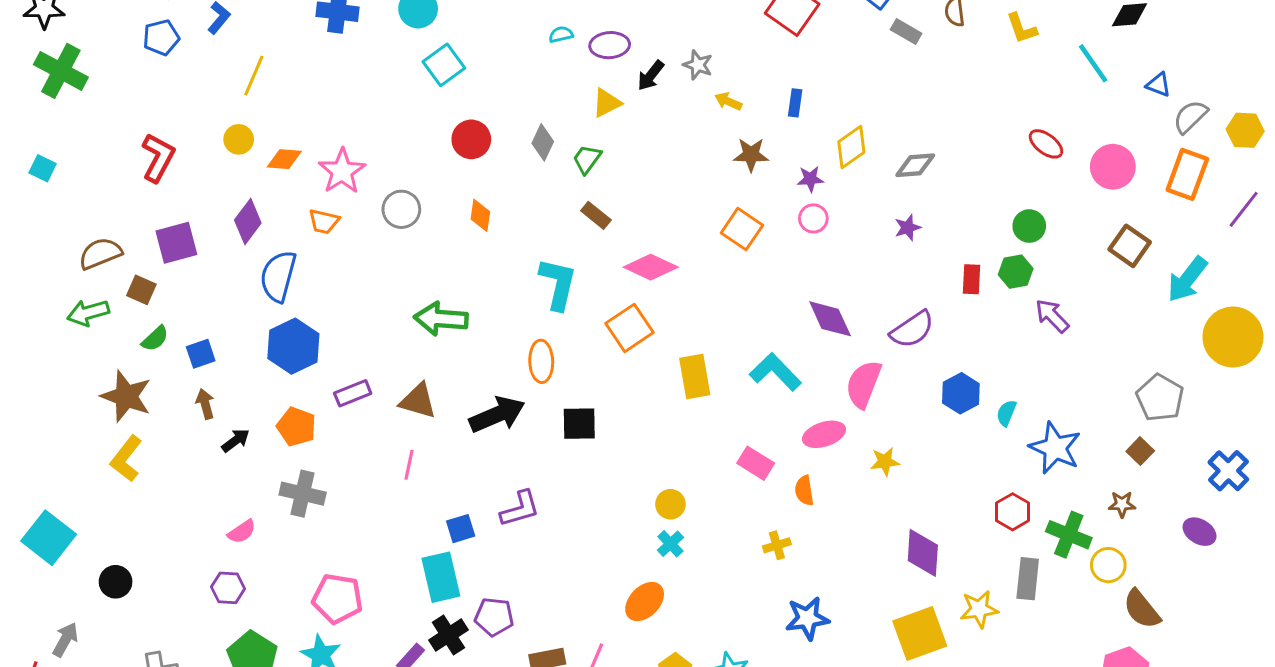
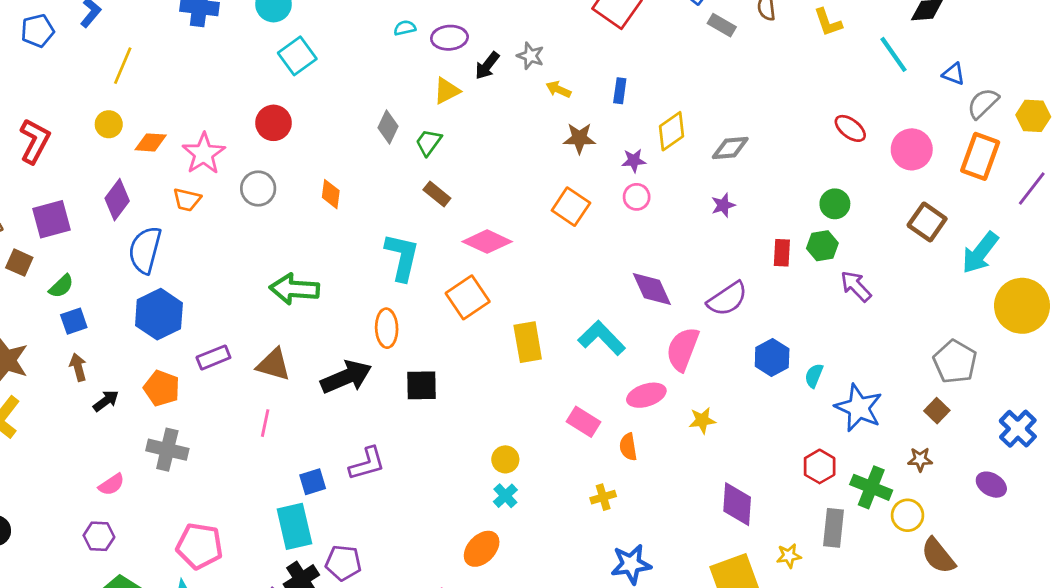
red circle: (471, 139) -> (274, 123), moved
green semicircle: (155, 339) -> (61, 286), moved
yellow star: (979, 609) -> (789, 556), size x0.7

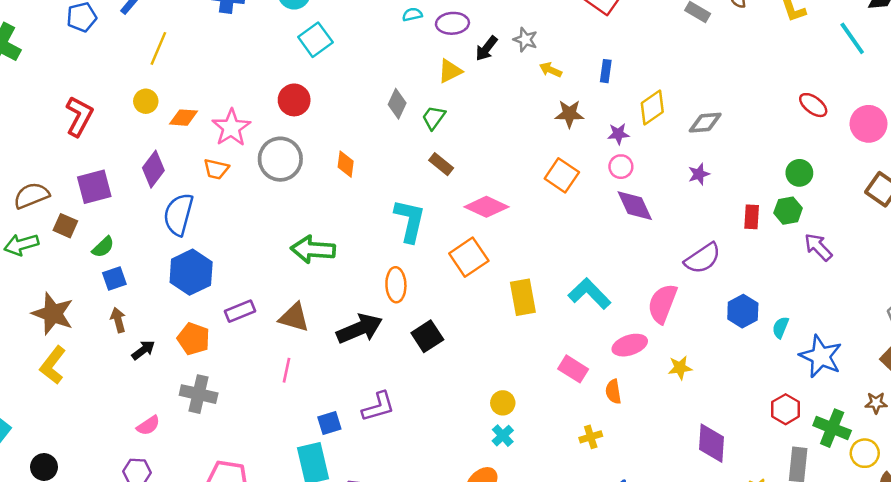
gray circle: (258, 188) -> (280, 159), size x1.4
purple diamond: (652, 289) -> (635, 206), moved
black square: (422, 385) -> (427, 336), turned -32

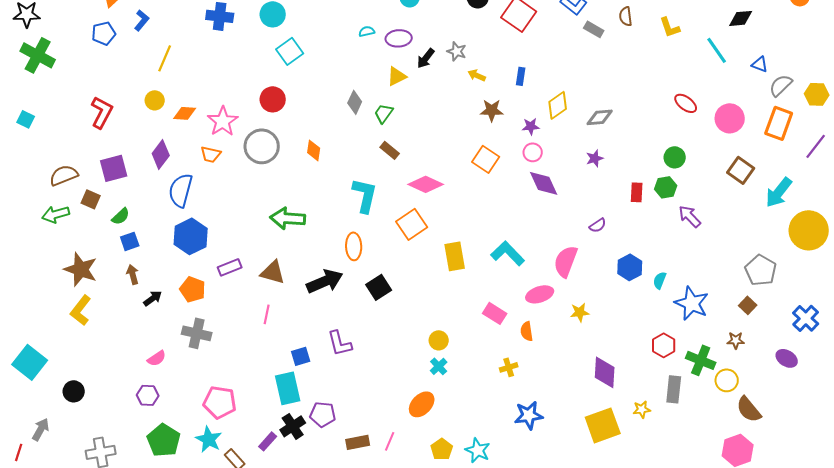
purple semicircle: (703, 258) -> (598, 225), size x0.6
purple L-shape: (378, 407) -> (340, 343), turned 92

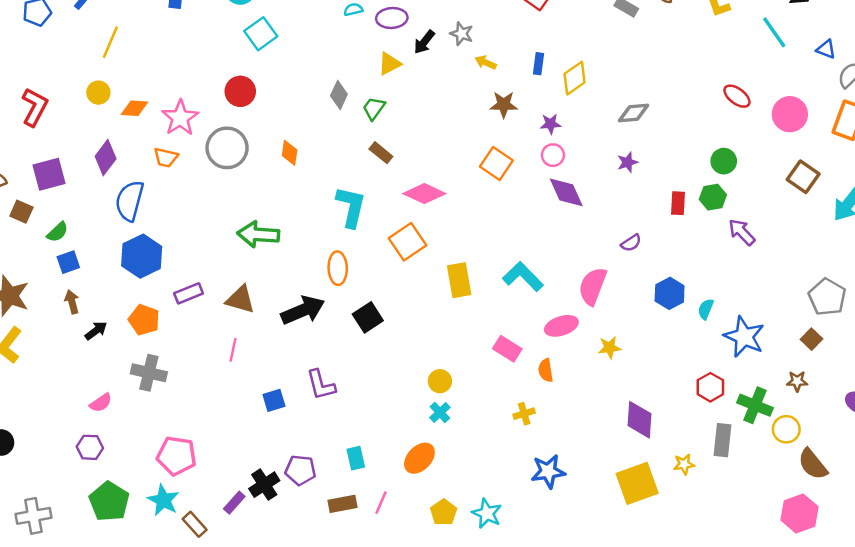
yellow diamond: (558, 105) -> (575, 78), moved
cyan rectangle: (288, 388) -> (356, 458), moved, size x0.6

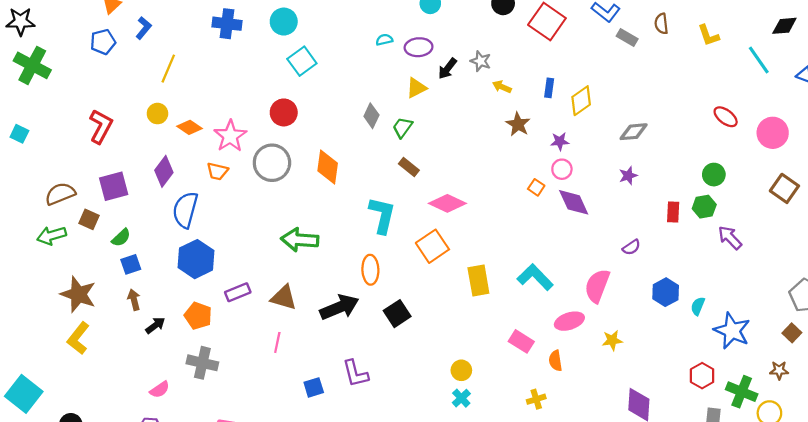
brown star: (504, 105) -> (518, 124), turned 30
orange diamond: (134, 108) -> (190, 127), turned 30
orange diamond: (290, 153) -> (328, 167), size x1.5
orange square: (496, 164) -> (536, 187), moved, size x0.6

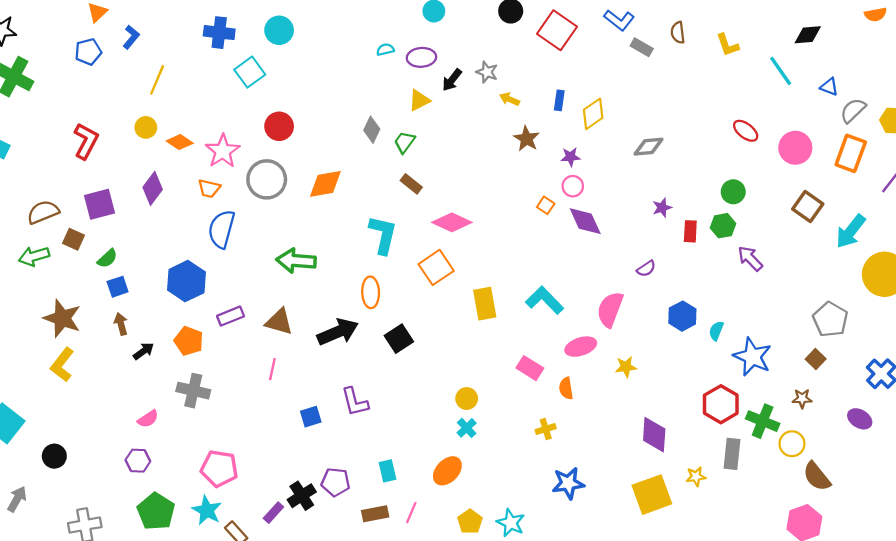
cyan square: (302, 61) -> (250, 72), moved
orange diamond: (328, 167) -> (325, 184), turned 72
purple star: (628, 176) -> (662, 208), moved
blue semicircle: (185, 210) -> (221, 229), moved
red hexagon: (702, 376) -> (721, 404), size x1.4

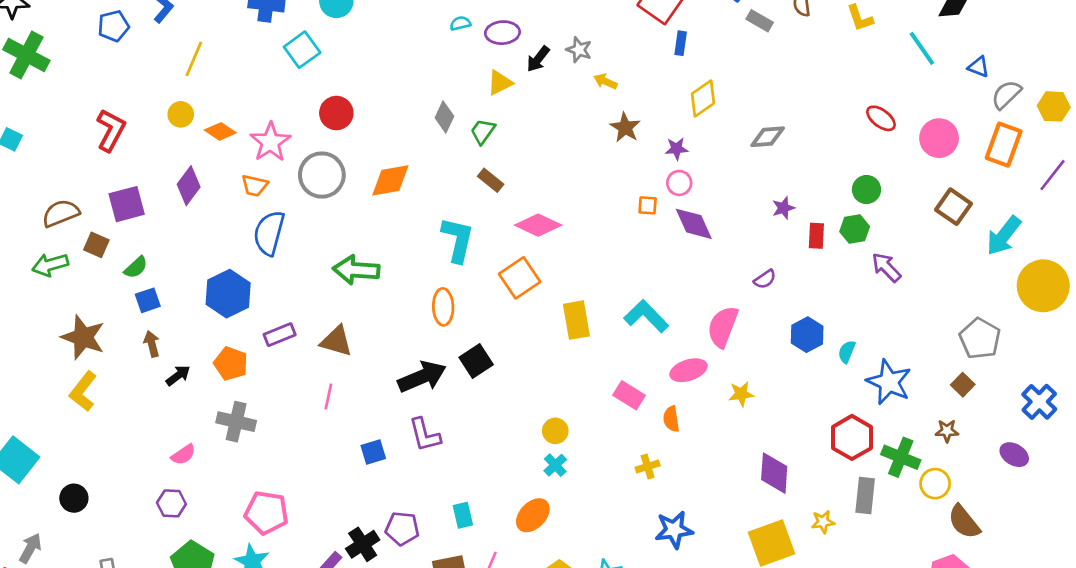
blue rectangle: (559, 100) -> (681, 43), moved
orange square: (546, 205) -> (648, 205), turned -30
black arrow: (338, 332) -> (422, 377), moved

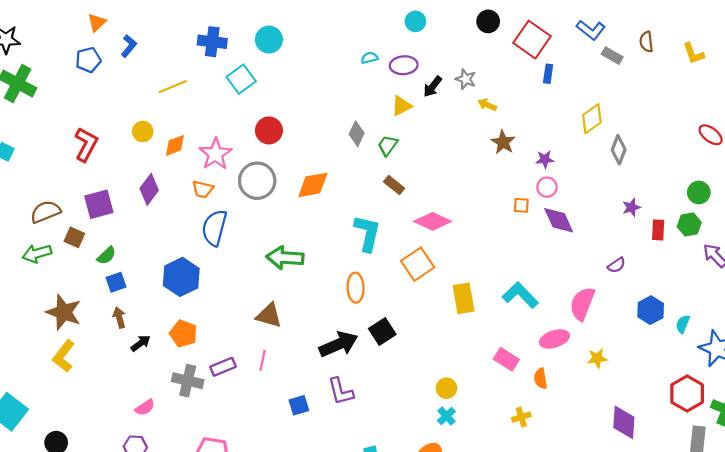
yellow line: (194, 59) -> (173, 87), moved, turned 44
yellow diamond: (703, 99) -> (592, 119), moved
orange diamond: (220, 131) -> (175, 145), turned -55
gray diamond: (768, 137) -> (619, 150), turned -64
purple rectangle: (280, 335) -> (223, 367), moved

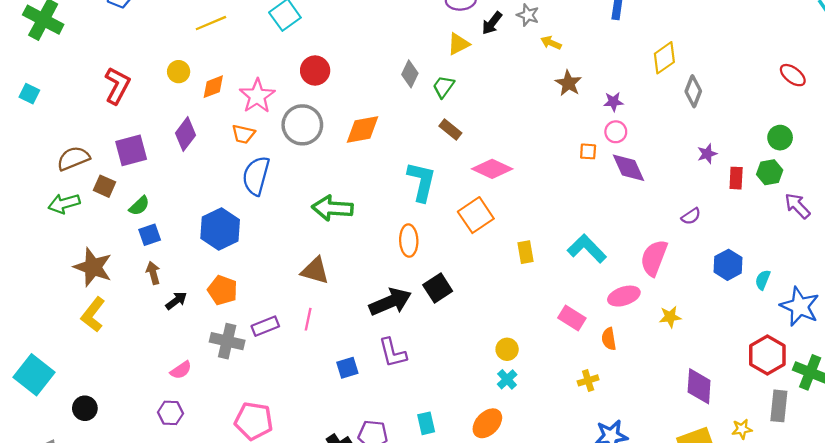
yellow rectangle: (464, 298) -> (526, 252), size x0.7

